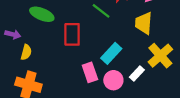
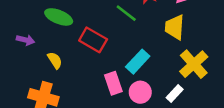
red rectangle: (72, 34) -> (93, 40), turned -60
yellow semicircle: (26, 52) -> (55, 60), moved, turned -48
white rectangle: (137, 74) -> (175, 93), moved

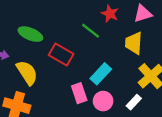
yellow semicircle: (55, 60) -> (27, 73), size x1.6

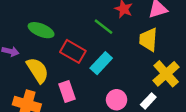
cyan rectangle: (101, 74) -> (101, 63), moved
pink rectangle: (79, 93) -> (67, 91), moved

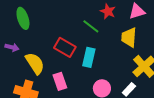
green ellipse: (41, 30) -> (23, 18), moved, turned 50
cyan rectangle: (101, 63) -> (89, 57), turned -30

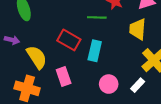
green line: (91, 26) -> (97, 17), turned -36

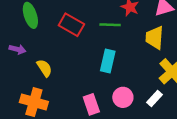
red rectangle: (69, 40) -> (71, 25), moved
yellow semicircle: (37, 57) -> (44, 68), size x0.7
pink rectangle: (64, 77) -> (91, 104), moved

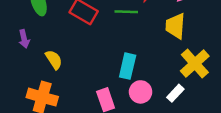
purple arrow: (18, 49) -> (24, 39), turned 63
cyan rectangle: (108, 61) -> (128, 66), moved

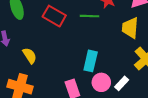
white rectangle: (175, 93) -> (122, 83), moved

